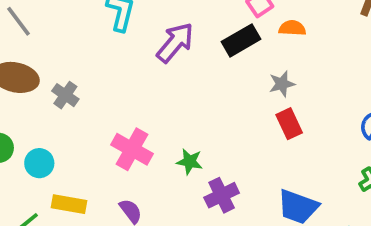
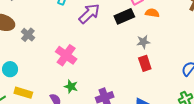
pink cross: (132, 149) -> (66, 55), moved
green star: (190, 162) -> (71, 87), moved

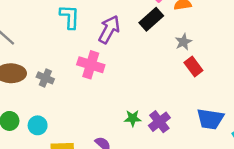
pink cross: (66, 55) -> (91, 65), moved
green star: (71, 87) -> (133, 118), moved

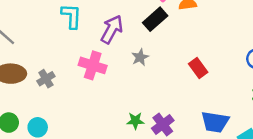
gray star: (183, 42) -> (140, 57), moved
gray cross: (45, 78) -> (46, 79), turned 35

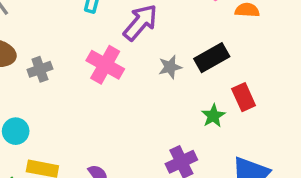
black rectangle: (155, 19) -> (212, 58), moved
green star: (135, 121) -> (213, 116), moved, turned 30

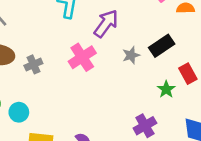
pink cross: (105, 65) -> (82, 57), turned 32

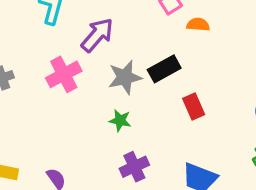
gray star: (131, 55) -> (125, 77), size x1.5
green star: (166, 89) -> (120, 120), moved, turned -30

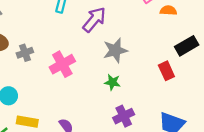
black rectangle: (164, 69) -> (187, 46), moved
pink cross: (64, 74) -> (62, 64), moved

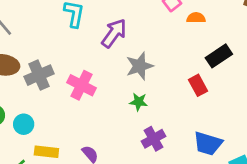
gray cross: (25, 53) -> (39, 75), size x1.5
pink cross: (62, 64) -> (81, 85), turned -30

